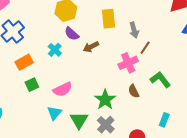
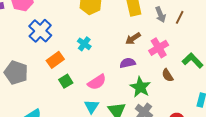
purple semicircle: (72, 34) -> (128, 63), moved, turned 133
brown arrow: (91, 47) -> (133, 39), moved
brown line: (145, 48) -> (180, 17), moved

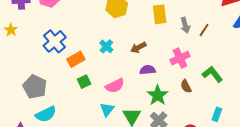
blue cross: (40, 31) -> (55, 41), moved
brown arrow: (133, 39) -> (138, 48), moved
gray pentagon: (16, 73) -> (35, 87), moved

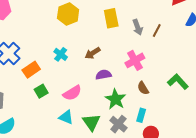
green L-shape: (212, 74) -> (178, 82), moved
cyan triangle: (107, 109) -> (66, 117), turned -42
cyan rectangle: (217, 114) -> (141, 115), moved

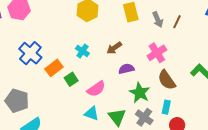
brown semicircle: (143, 88) -> (167, 80), size x1.5
green square: (41, 91) -> (71, 79), moved

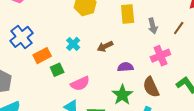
brown line: (177, 22) -> (179, 28), moved
pink cross: (157, 53) -> (160, 56), moved
purple semicircle: (126, 69) -> (125, 67), moved

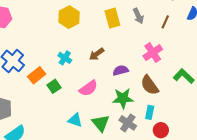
gray arrow: (153, 26) -> (138, 16), moved
pink semicircle: (80, 84) -> (88, 88), moved
green star: (122, 95) -> (123, 98), turned -30

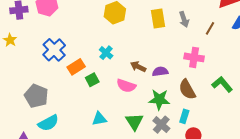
pink cross: (153, 53) -> (194, 57), turned 36
brown arrow: (97, 54) -> (138, 67), moved, turned 56
pink semicircle: (88, 88) -> (126, 86), turned 48
cyan triangle: (75, 120) -> (99, 119), moved, turned -35

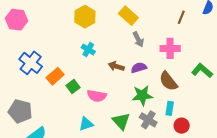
yellow rectangle: (158, 19) -> (128, 16), turned -30
gray arrow: (184, 19) -> (138, 39), moved
cyan cross: (106, 53) -> (88, 50), moved
pink semicircle: (126, 86) -> (97, 96), moved

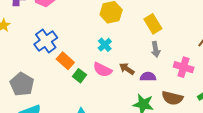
orange rectangle: (55, 76) -> (65, 61), turned 66
brown semicircle: (168, 81) -> (172, 98), turned -55
green square: (73, 86) -> (80, 76), turned -32
pink semicircle: (97, 96) -> (102, 70), moved

